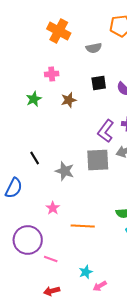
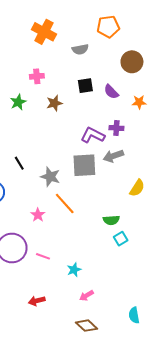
purple L-shape: (106, 131) -> (93, 135), turned 80
orange line: (83, 226) -> (65, 204), moved, turned 45
pink line: (51, 259) -> (43, 256), moved
cyan star: (86, 272) -> (74, 270), moved

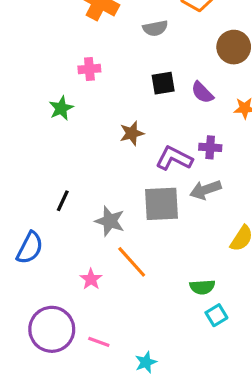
brown star: (54, 103) -> (132, 133), moved
black line: (19, 163) -> (63, 201), turned 56

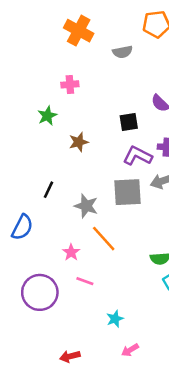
black square: (163, 83) -> (129, 122), moved
brown star: (132, 133) -> (79, 142), moved
pink line: (99, 342) -> (85, 281), moved

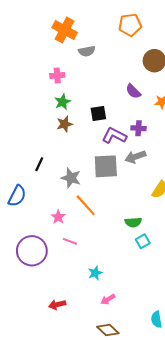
gray semicircle: (122, 52) -> (87, 51), moved
green star: (47, 116) -> (62, 102), moved
black square: (129, 122) -> (98, 113), moved

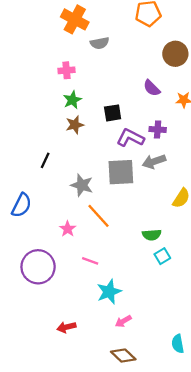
black line: (39, 164) -> (45, 160), moved
pink line: (70, 241) -> (90, 261), moved
cyan star: (95, 273) -> (109, 292), size x1.5

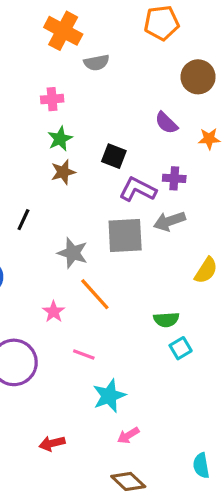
black square: (113, 113) -> (114, 156), turned 30

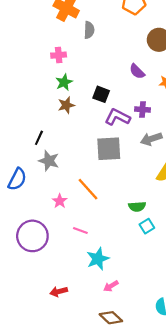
gray semicircle: (96, 63) -> (89, 30), turned -77
gray arrow: (169, 221) -> (151, 139), moved
gray star: (73, 253) -> (49, 161), moved

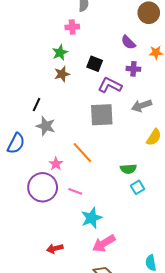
pink cross: (59, 55) -> (72, 27), moved
purple cross: (143, 110) -> (133, 69), moved
purple circle: (32, 236) -> (43, 187), moved
pink arrow: (111, 286) -> (104, 243), size x1.6

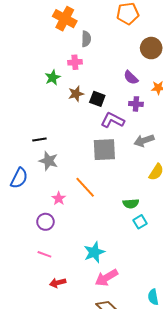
green star: (60, 53) -> (53, 78), moved
brown star: (62, 74) -> (76, 94), moved
black line: (36, 105) -> (39, 139), turned 56
purple circle: (43, 187) -> (45, 222), size x0.6
pink line: (75, 191) -> (44, 254), moved

